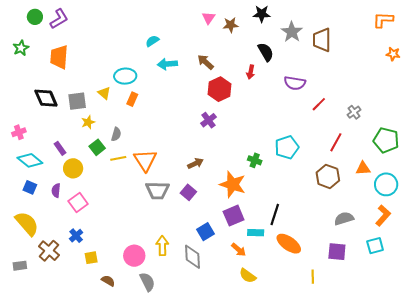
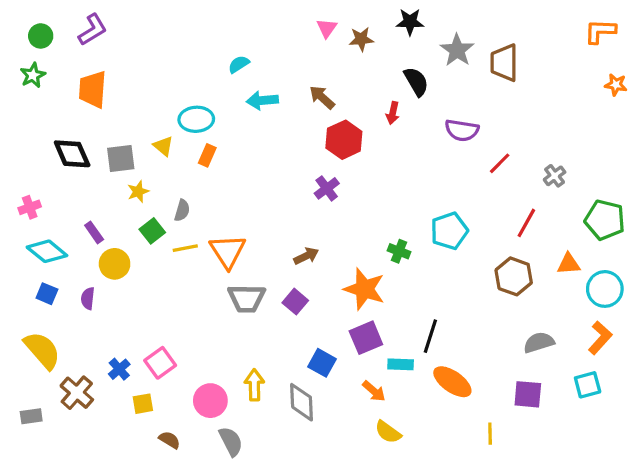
green circle: (35, 17) -> (41, 36), moved
pink square: (78, 202) -> (160, 363), moved
blue square: (205, 232) -> (322, 363), turned -30

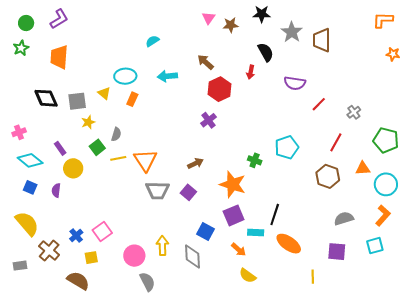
cyan arrow: (262, 100) -> (167, 76), moved
brown semicircle: (170, 440) -> (78, 281), moved, size x1.6

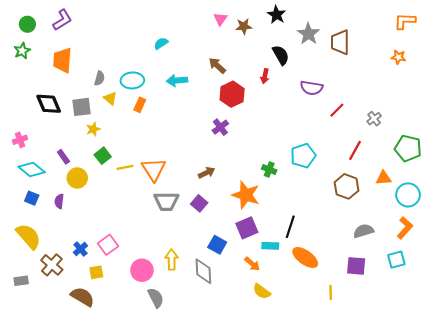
black star: (262, 14) -> (277, 15), turned 30
orange star: (393, 54) -> (398, 57), moved
gray semicircle: (116, 134) -> (100, 78), moved

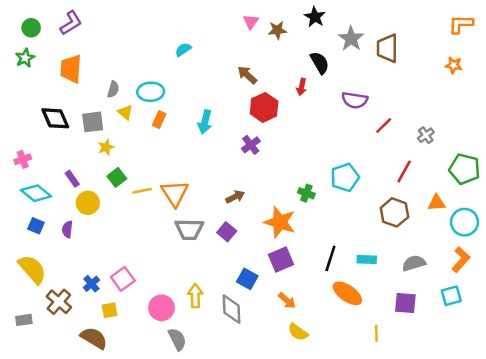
cyan arrow: (177, 80) -> (205, 122), moved, turned -72
cyan rectangle: (270, 246) -> (367, 260), moved

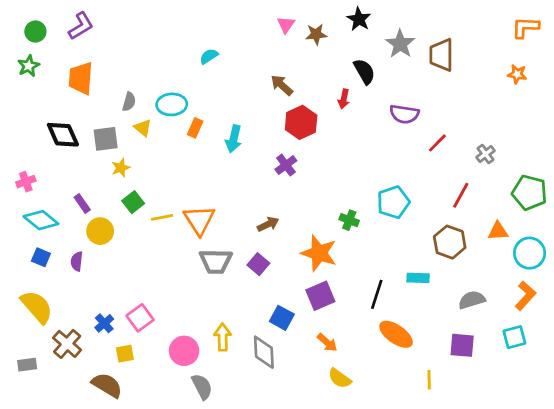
orange rectangle: (159, 120) -> (195, 128), moved
cyan rectangle: (367, 260) -> (418, 278), moved

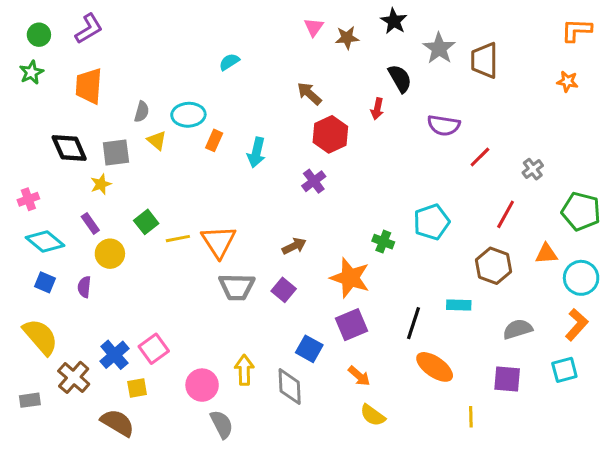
yellow star: (121, 168) -> (101, 184), moved
blue cross: (104, 323) -> (114, 355), size x1.4

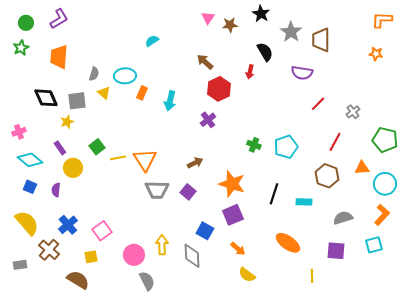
purple semicircle: (444, 125) -> (302, 73), moved
green cross: (383, 242) -> (254, 145), moved
black line: (413, 323) -> (274, 194), moved
blue cross: (114, 355) -> (68, 225), moved

